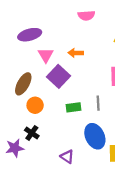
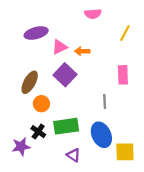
pink triangle: (46, 55) -> (60, 47), moved, turned 35
green rectangle: (74, 107) -> (66, 126), moved, size x1.6

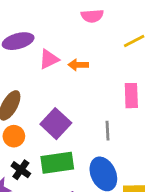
yellow line: (125, 33) -> (134, 41), turned 35
purple square: (65, 75) -> (56, 124), moved
orange circle: (41, 104) -> (14, 136), moved

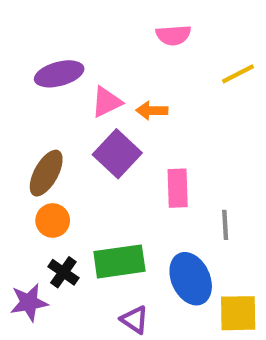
pink rectangle: (131, 96) -> (178, 188), moved
purple square: (56, 124) -> (117, 154), moved
gray line: (108, 131) -> (225, 225), moved

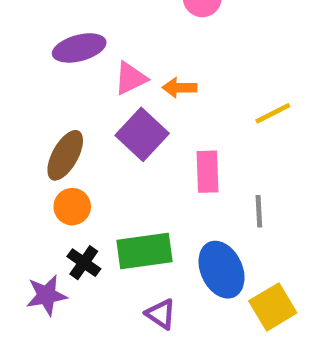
yellow line: (238, 74) -> (273, 113), moved
yellow square: (238, 313) -> (273, 307), turned -30

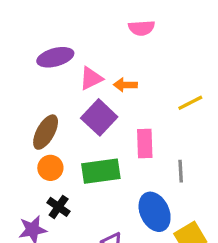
green rectangle: (145, 251) -> (101, 171), moved

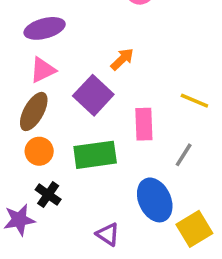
pink triangle: (91, 78) -> (43, 70), moved
orange arrow: (125, 85) -> (122, 59), turned 135
yellow line: (190, 103) -> (194, 101), moved, turned 50
gray line: (181, 171) -> (184, 155), turned 35

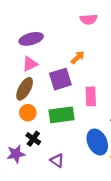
purple square: (93, 95) -> (60, 79), turned 30
purple triangle: (108, 234) -> (57, 160), moved

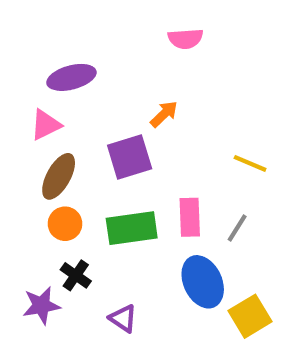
pink triangle: (30, 64) -> (46, 125), moved
pink rectangle: (91, 96) -> (190, 217), moved

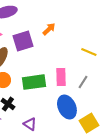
purple square: (130, 157) -> (23, 41), moved

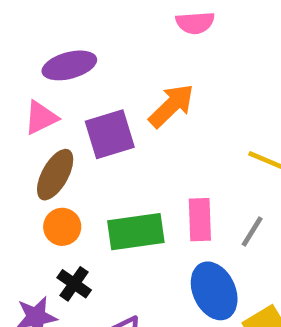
orange arrow: (49, 29) -> (171, 106), size x1.5

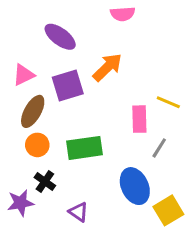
purple ellipse: (69, 65) -> (60, 37), moved, turned 52
pink rectangle: (200, 220) -> (139, 119), moved

